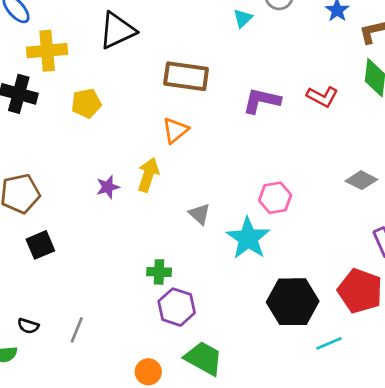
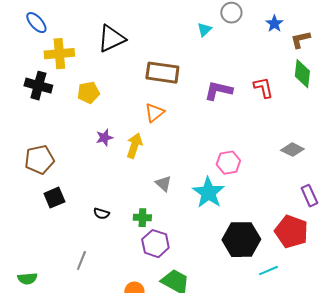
red L-shape: (322, 97) -> (263, 88), turned -130
purple star: (108, 187) -> (104, 138), moved
gray triangle: (200, 214) -> (163, 184), moved
black semicircle: (28, 326) -> (101, 214), moved

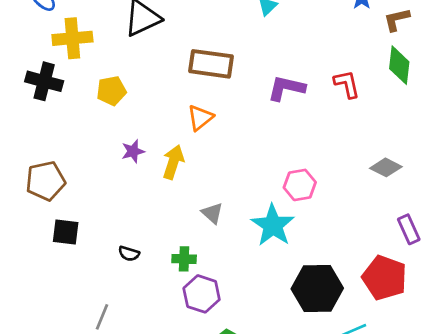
black square: (54, 198) -> (66, 232), turned 30

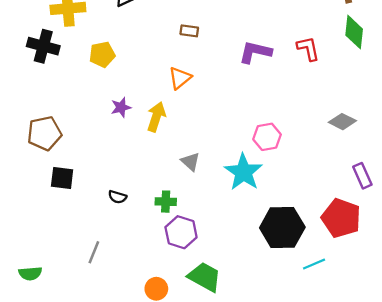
brown rectangle: (211, 64) -> (189, 31), size x0.5

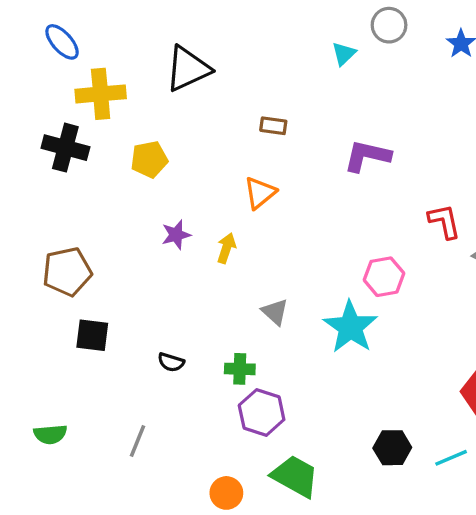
red L-shape: (308, 49) -> (444, 221), moved
yellow arrow: (156, 117) -> (226, 248), size x0.7
black hexagon: (282, 228) -> (392, 448), moved, size x0.6
green semicircle: (30, 273) -> (50, 434), moved

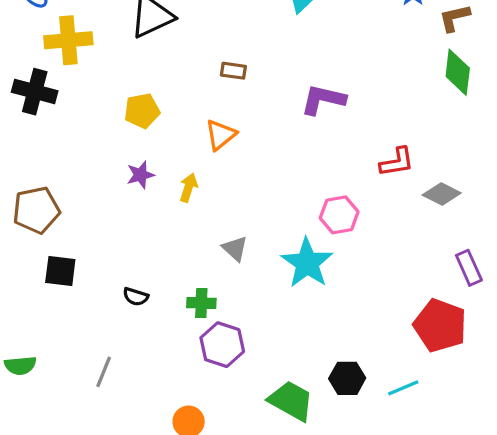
yellow pentagon: (149, 159) -> (142, 111), moved
red L-shape: (444, 221) -> (397, 162), turned 93
green trapezoid: (295, 476) -> (291, 401), moved

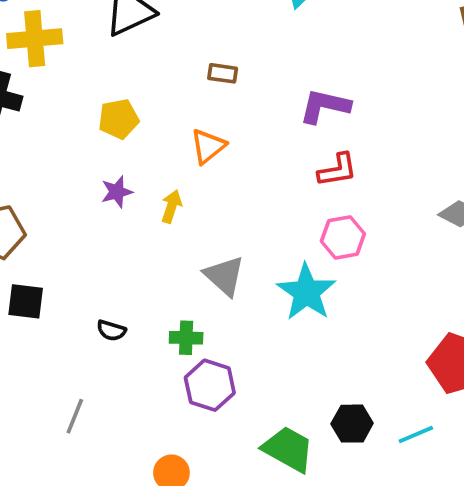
red L-shape: (397, 162) -> (337, 170), moved
gray triangle: (235, 249) -> (224, 276), size x1.4

